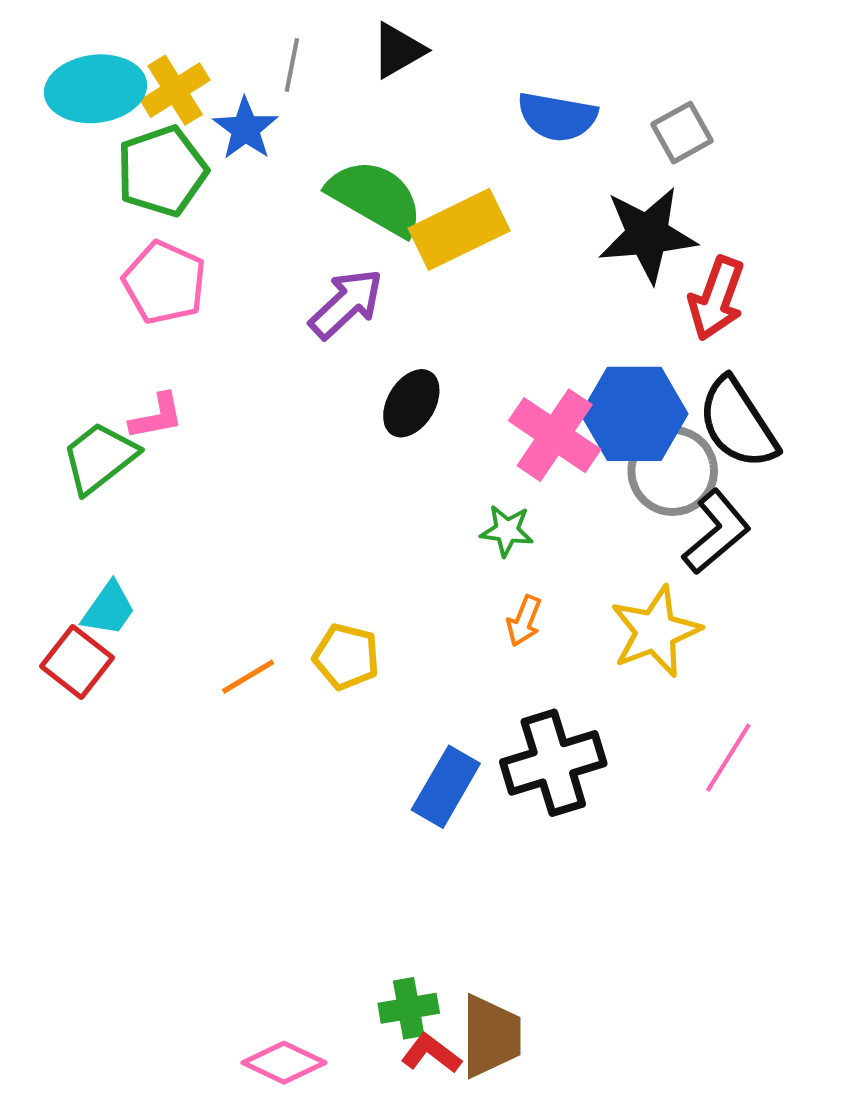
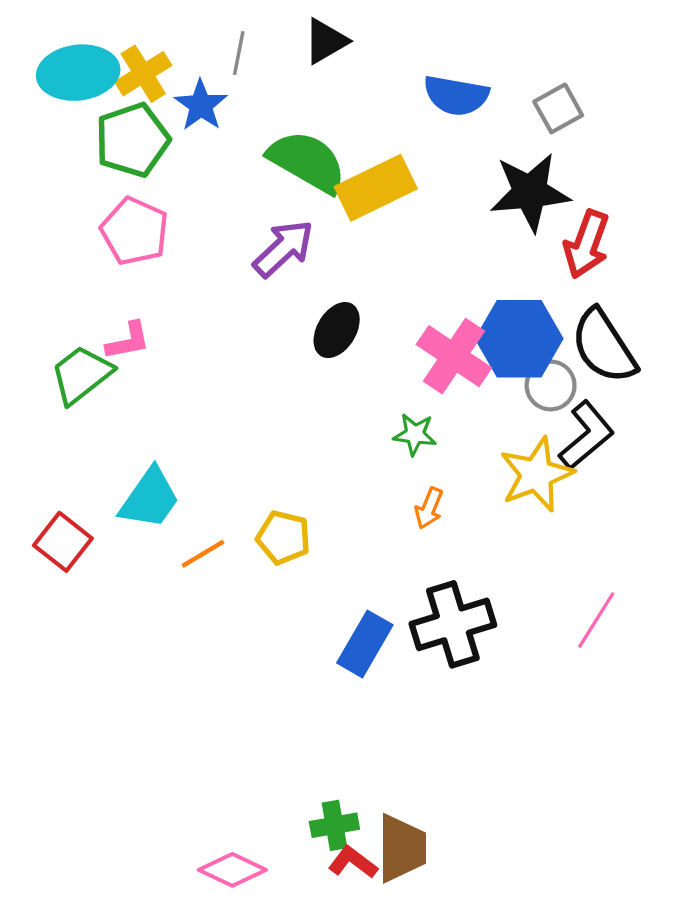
gray circle: (673, 471) -> (551, 385), size x0.7
cyan trapezoid: (109, 609) -> (150, 498), moved, size x1.4
yellow star: (655, 631) -> (536, 475), moved

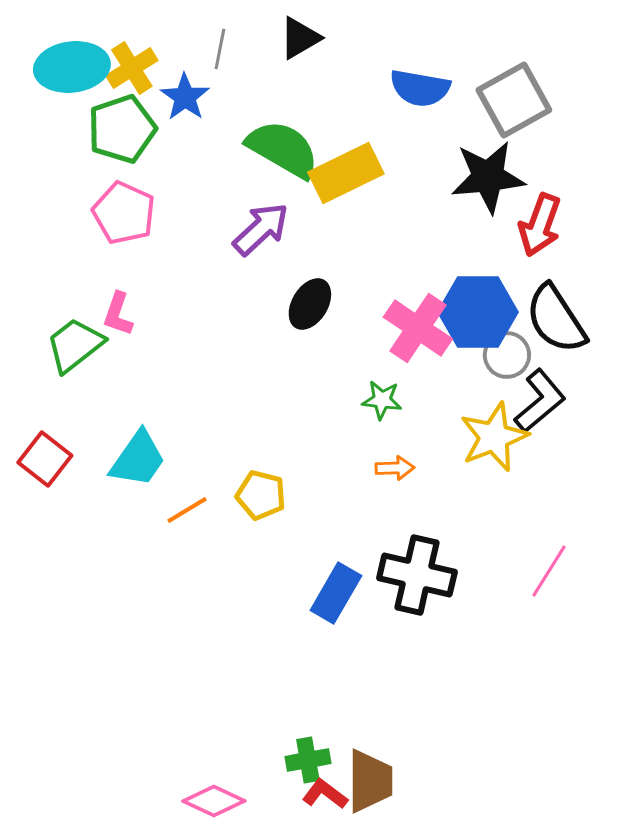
gray square: (558, 108) -> (514, 100), size x1.6
pink L-shape: (128, 341) -> (118, 314), turned 120
orange arrow: (429, 508) -> (395, 468), turned -114
red square: (63, 542) -> (45, 459), moved
black cross: (453, 624) -> (417, 575), turned 30

